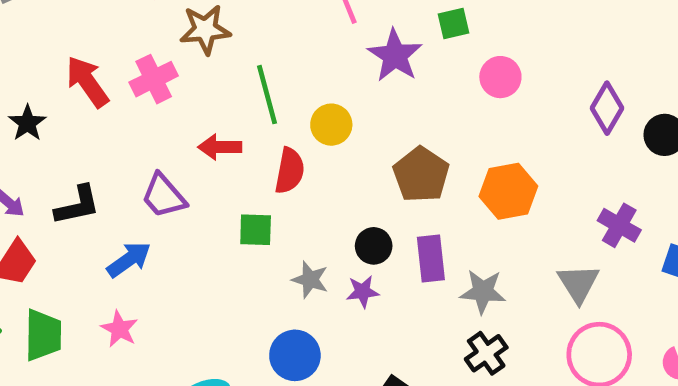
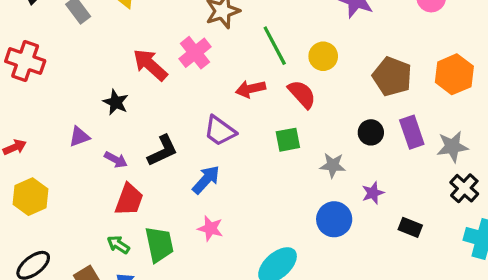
red semicircle: (290, 171) -> (302, 94), turned -40
purple star: (363, 292) -> (373, 193), moved

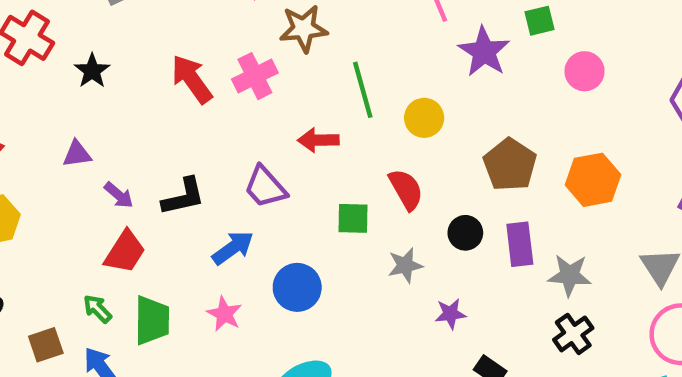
red semicircle: (302, 94) -> (406, 189), moved
black star: (116, 102) -> (92, 71), moved
gray star: (333, 165) -> (405, 265), turned -30
blue circle: (334, 219) -> (297, 287), moved

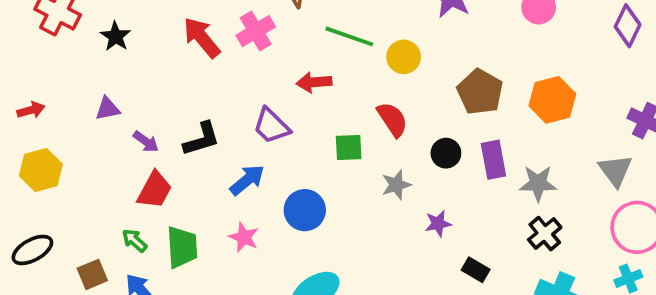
green line: (363, 90) -> (349, 36), turned -51

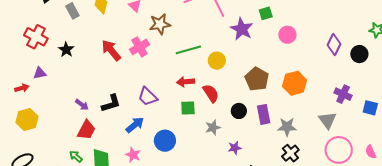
green line: (349, 36) -> (188, 50), turned -35
red arrow: (314, 82) -> (185, 82), moved
purple triangle: (108, 109) -> (40, 73), moved

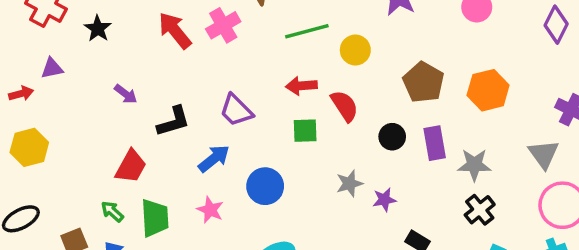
purple arrow: (82, 105) -> (126, 94), moved
gray star: (213, 127) -> (349, 183), moved

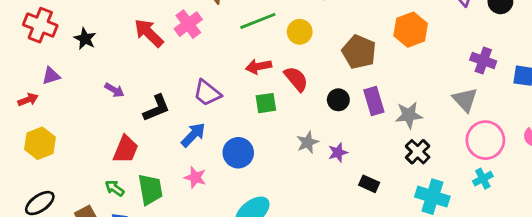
orange hexagon: (488, 90) -> (411, 30), moved

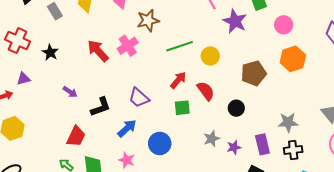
brown pentagon: (359, 52) -> (254, 73), turned 30
red arrow: (259, 66) -> (178, 80), turned 138
purple rectangle: (374, 101) -> (262, 144), moved
black cross: (418, 152) -> (293, 150), turned 36

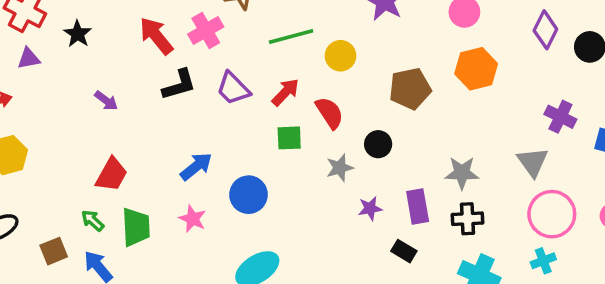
purple triangle: (24, 79) -> (29, 58), moved
purple trapezoid: (139, 98) -> (233, 89), moved
black L-shape: (101, 107) -> (179, 85), moved
gray star: (212, 139) -> (340, 168), moved

